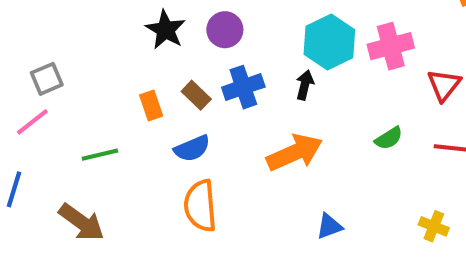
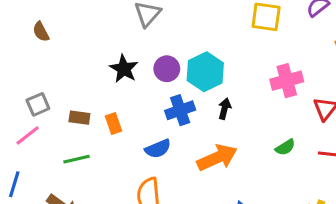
cyan hexagon: (329, 42) -> (205, 72), moved
brown rectangle: (196, 95) -> (79, 118), moved, turned -36
blue semicircle: (192, 148) -> (158, 149), moved

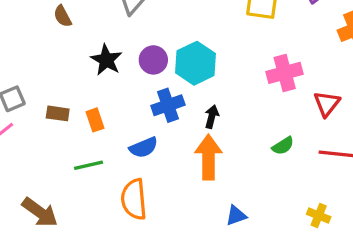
brown semicircle: (41, 32) -> (63, 16), moved
black arrow: (225, 109) -> (212, 117), moved
orange arrow: (217, 158) -> (208, 157), turned -66
green line: (76, 159) -> (89, 165), moved

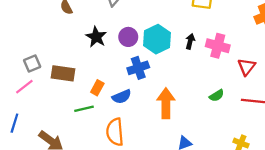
pink cross: (285, 73) -> (218, 46), turned 30
brown rectangle: (58, 113) -> (63, 73), size x1.5
black arrow: (212, 117) -> (190, 41), moved
orange rectangle: (95, 120) -> (97, 88), moved, turned 48

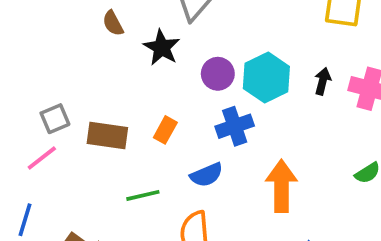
black star: (96, 37) -> (162, 48), moved
orange rectangle: (97, 88) -> (165, 130), moved

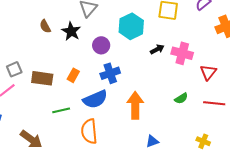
brown semicircle: (113, 23) -> (45, 26), moved
cyan hexagon: (266, 78) -> (131, 26), moved
black arrow: (323, 81) -> (157, 49), turned 48
blue semicircle: (207, 175) -> (95, 99), size x1.4

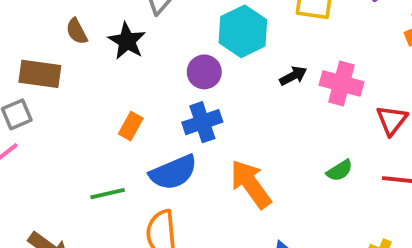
purple circle: (101, 45) -> (204, 72), moved
brown rectangle: (42, 78) -> (40, 74), moved
orange arrow: (135, 105) -> (251, 184), turned -36

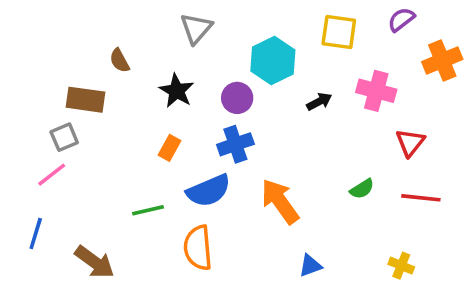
black star: (127, 41) -> (177, 91), moved
pink cross: (341, 84) -> (376, 91), moved

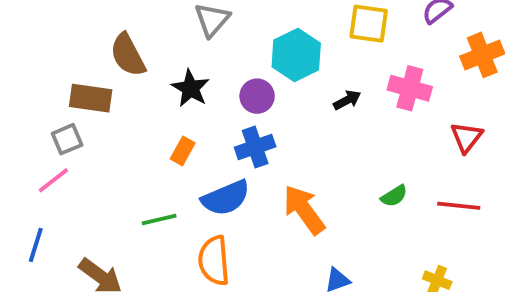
brown semicircle: (119, 61) -> (128, 55), size x1.6
red triangle: (410, 143) -> (467, 137), moved

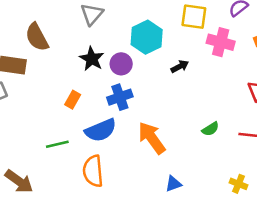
black star: (190, 88) -> (92, 59), moved
pink cross: (410, 88) -> (221, 42), moved

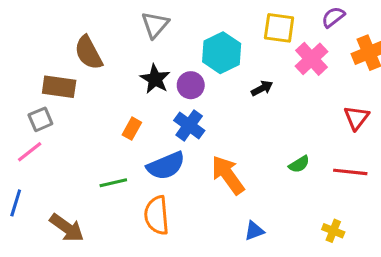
pink cross: (221, 42) -> (312, 59), turned 32
blue cross: (120, 97) -> (189, 125), turned -35

